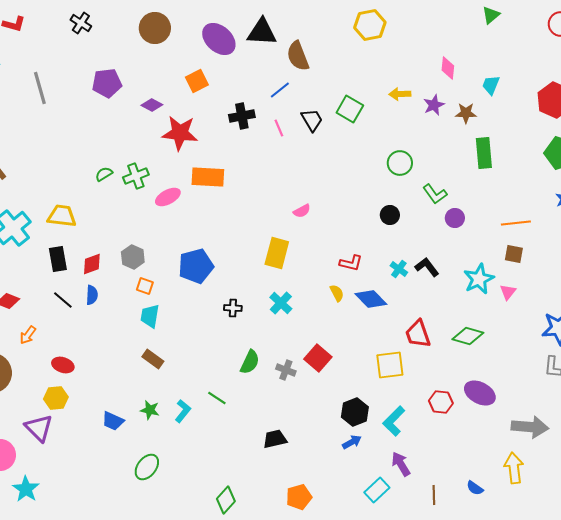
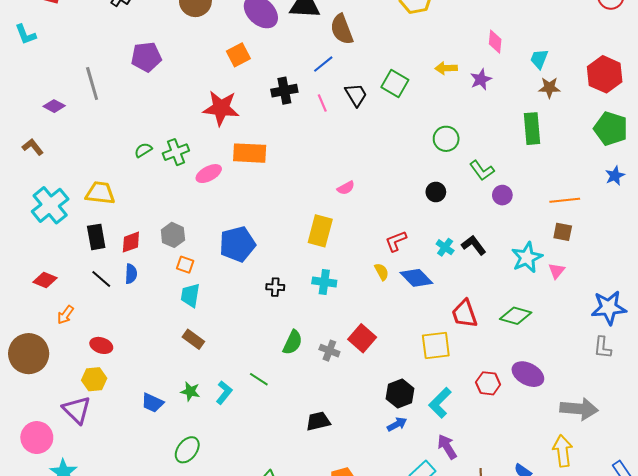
gray line: (40, 88) -> (92, 84), moved
purple diamond: (152, 105) -> (54, 106), moved
brown star: (466, 113) -> (549, 88), moved
red L-shape: (351, 263) -> (396, 241), turned 145
cyan cross: (281, 303) -> (324, 282), turned -35

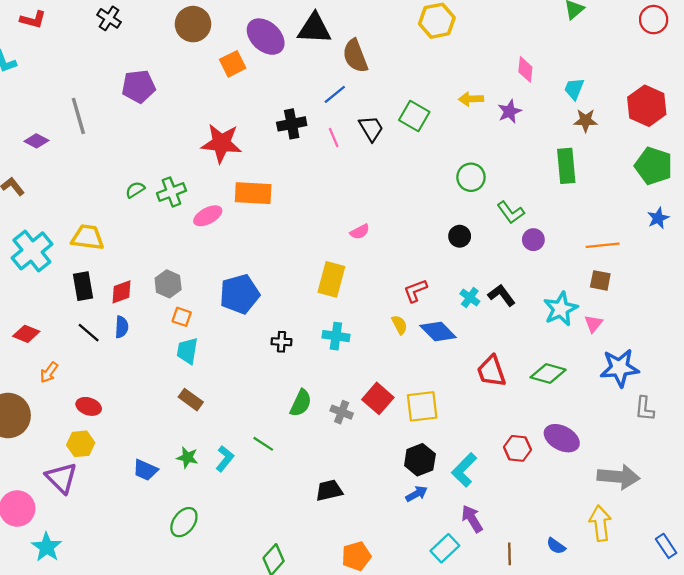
orange square: (238, 55) -> (233, 64), moved
blue star: (609, 308) -> (620, 368), moved
yellow square: (436, 345) -> (422, 406), moved

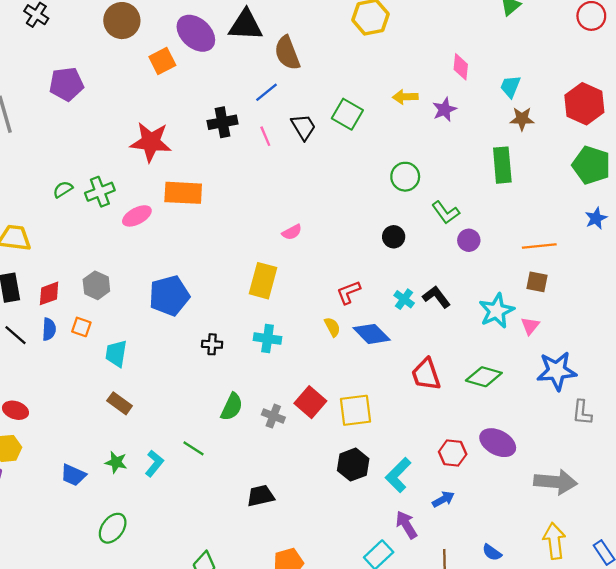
orange square: (182, 317) -> (81, 327), moved
blue arrow: (417, 494) -> (443, 499), moved
yellow arrow: (600, 523) -> (554, 541), moved

